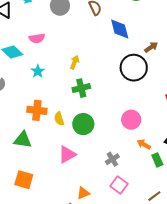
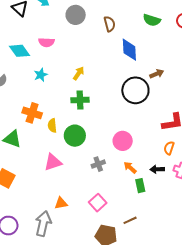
gray cross: (112, 159) -> (98, 164), moved

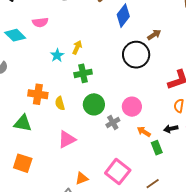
blue diamond: (129, 50) -> (123, 16), turned 50
cyan star: (41, 75) -> (57, 55), moved
green circle: (75, 136) -> (94, 104), moved
gray cross: (98, 164) -> (113, 123), moved
pink square: (98, 203) -> (118, 172), size x1.4

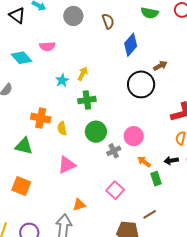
pink square: (118, 172) -> (115, 190), moved, size x0.7

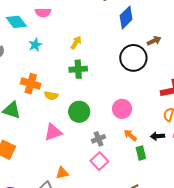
cyan star: (62, 80) -> (35, 45), moved
yellow semicircle: (62, 128) -> (51, 96), turned -72
green circle: (96, 132) -> (79, 112), moved
gray cross: (114, 151) -> (99, 139), moved

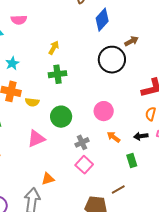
cyan star: (35, 45) -> (12, 63), moved
green rectangle: (141, 153) -> (132, 161), moved

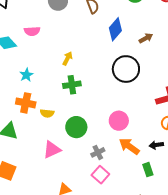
brown arrow: (131, 41) -> (146, 38), moved
orange arrow: (114, 137) -> (129, 146), size x1.5

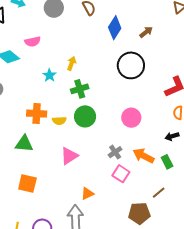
cyan star: (26, 75) -> (49, 75), moved
green circle: (76, 127) -> (85, 116), moved
orange arrow: (129, 146) -> (144, 156), moved

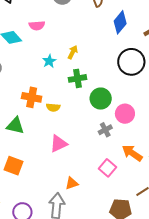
green circle: (85, 116) -> (101, 99), moved
gray cross: (115, 152) -> (105, 130), moved

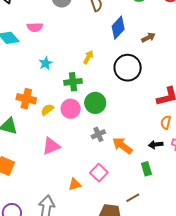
yellow arrow: (73, 52) -> (88, 57), moved
yellow semicircle: (53, 107) -> (47, 110), turned 136
pink circle: (125, 114) -> (71, 109), moved
orange arrow: (132, 153) -> (122, 146), moved
orange triangle: (72, 183) -> (75, 184), moved

